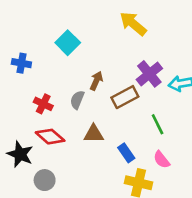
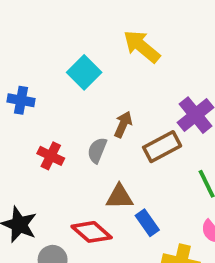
yellow arrow: (133, 24) -> (142, 46), moved
red diamond: (50, 137) -> (92, 232), moved
blue rectangle: (126, 153) -> (147, 223), moved

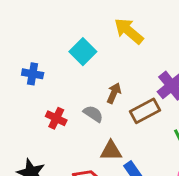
gray semicircle: (97, 150) -> (93, 114), turned 102

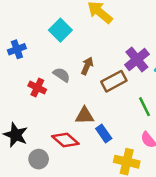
blue cross: (33, 74) -> (17, 49), turned -30
gray semicircle: (93, 114) -> (62, 75), moved

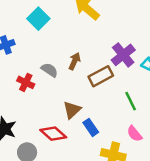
cyan square: (60, 30) -> (38, 19), moved
brown triangle: (85, 116) -> (72, 110), turned -42

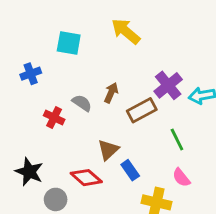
cyan square: (38, 19) -> (69, 43), turned -35

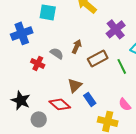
blue cross: (31, 74) -> (22, 33), size x1.5
purple cross: (168, 85) -> (116, 29), moved
green line: (177, 140) -> (122, 66), moved

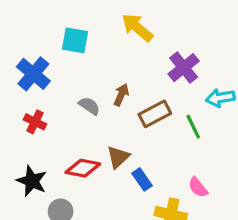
blue cross: (22, 33) -> (33, 74), turned -30
red cross: (38, 63) -> (35, 122), moved
red diamond: (60, 104) -> (83, 168), moved, turned -30

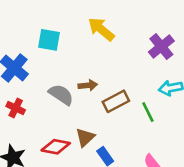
purple cross: (184, 68) -> (161, 47), moved
brown arrow: (121, 95) -> (88, 85), turned 60
gray semicircle: (89, 106) -> (61, 95), size x1.4

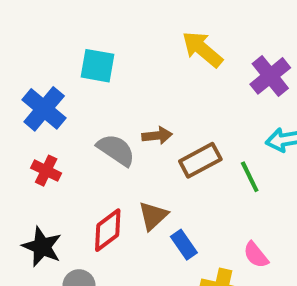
yellow arrow: (101, 29) -> (202, 49), moved
red diamond: (56, 147) -> (108, 230), turned -48

